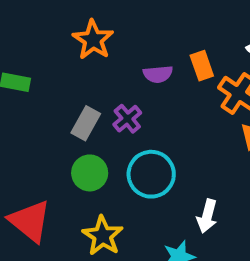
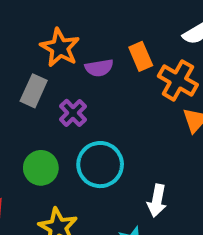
orange star: (93, 40) -> (60, 48), moved
gray rectangle: (86, 123) -> (34, 91), moved

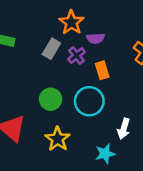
orange rectangle: (141, 56) -> (102, 70), moved
purple cross: (73, 113) -> (77, 56), moved

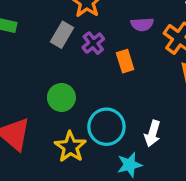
purple semicircle: (96, 38) -> (142, 24), moved
cyan circle: (89, 101) -> (106, 127), moved

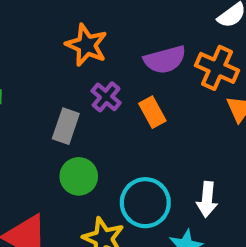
purple semicircle: (142, 24) -> (165, 60), size x1.4
gray rectangle: (62, 35) -> (66, 126), moved

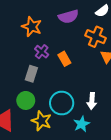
purple semicircle: (165, 60) -> (68, 17), moved
gray rectangle: (66, 126) -> (31, 74), moved
green circle: (79, 176) -> (26, 100), moved

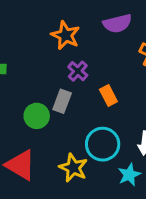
orange rectangle: (64, 59) -> (108, 96), moved
green circle: (26, 100) -> (37, 116), moved

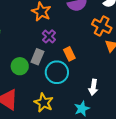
cyan circle: (103, 144) -> (57, 72), moved

